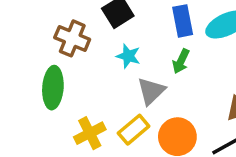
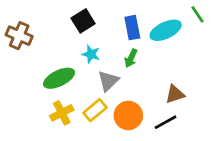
brown cross: (72, 38) -> (19, 36), moved
green ellipse: (53, 88) -> (59, 78), moved, turned 60

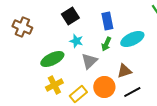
cyan ellipse: (166, 30) -> (132, 39), moved
brown triangle: (175, 94) -> (124, 71), moved
yellow rectangle: (95, 110) -> (78, 94), moved

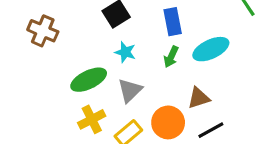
gray triangle: (89, 61) -> (130, 90), moved

